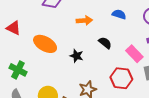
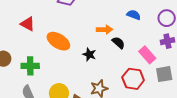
orange arrow: (84, 21) -> (105, 30), moved
green cross: (18, 70) -> (30, 66), turned -30

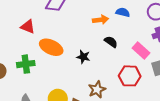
red triangle: (28, 24) -> (28, 27), moved
orange arrow: (105, 30) -> (100, 20), moved
green cross: (30, 66) -> (26, 64), moved

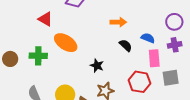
blue semicircle: (123, 12) -> (148, 38), moved
pink rectangle: (141, 51) -> (154, 58), turned 36
black star: (83, 57) -> (97, 66), moved

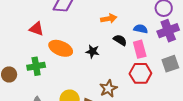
purple cross: (175, 45) -> (168, 31), size x1.5
pink rectangle: (154, 58) -> (140, 49), moved
black star: (97, 66) -> (93, 51), moved

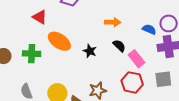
blue semicircle: (141, 29) -> (149, 29), moved
pink rectangle: (140, 49) -> (136, 59), turned -36

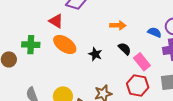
red triangle: (40, 17) -> (56, 21), moved
green cross: (32, 54) -> (31, 45), moved

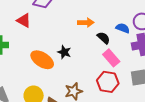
orange ellipse: (65, 44) -> (42, 60), moved
black semicircle: (125, 49) -> (104, 38), moved

